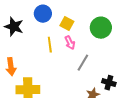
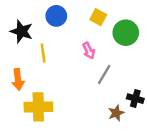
yellow square: (67, 24) -> (98, 17), moved
yellow line: (50, 45) -> (43, 53), moved

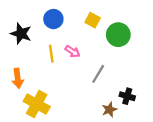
pink arrow: (89, 51) -> (72, 51), moved, turned -32
yellow line: (43, 53) -> (51, 54), moved
yellow cross: (38, 107) -> (37, 104), turned 30

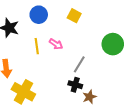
green circle: (118, 35) -> (113, 44), moved
black cross: (127, 96) -> (75, 85), moved

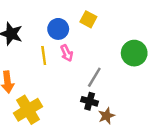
blue circle: (39, 15) -> (58, 29), moved
pink arrow: (56, 44) -> (67, 53), turned 32
yellow cross: (23, 92) -> (28, 110), turned 30

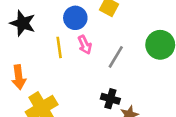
gray line: (94, 77) -> (116, 57), moved

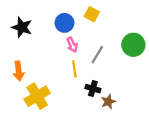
yellow line: (59, 47) -> (74, 69), moved

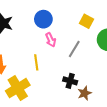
yellow square: (92, 14) -> (87, 21), moved
yellow line: (74, 69) -> (36, 62), moved

